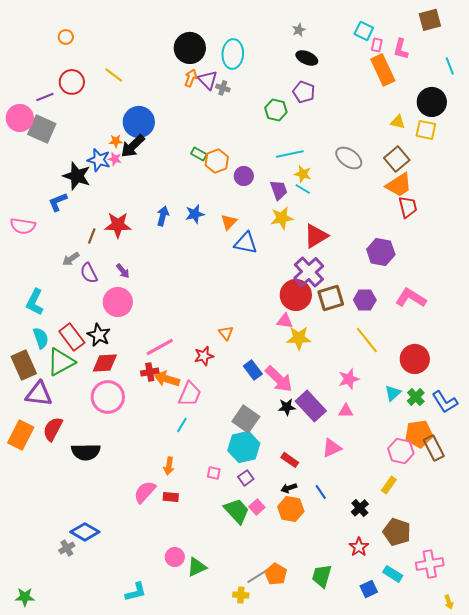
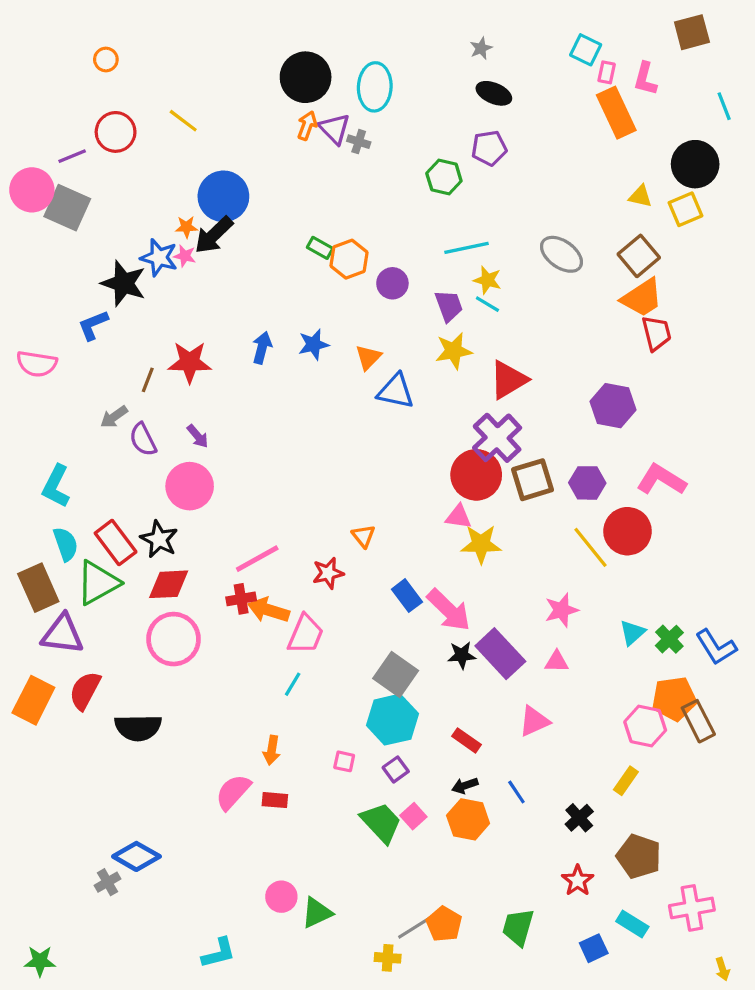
purple pentagon: (304, 92) -> (489, 148), turned -30
yellow square: (426, 130) -> (685, 209), turned -35
red circle: (415, 359) -> (628, 531), moved

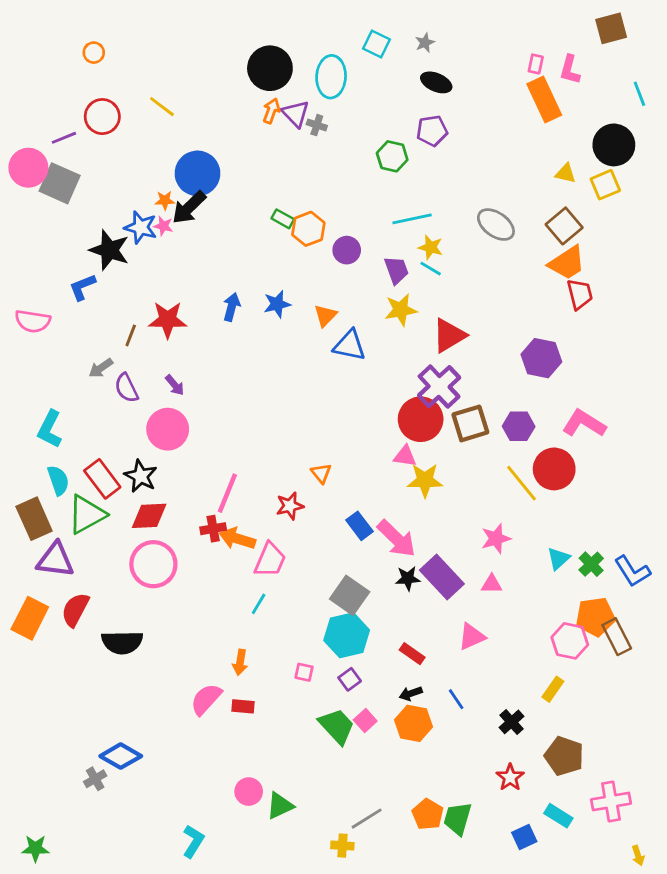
cyan square: (586, 50) -> (377, 44), moved
pink line: (257, 559) -> (227, 493), turned -39
orange pentagon: (444, 924) -> (428, 814), moved
cyan L-shape: (219, 953) -> (193, 841), turned -44

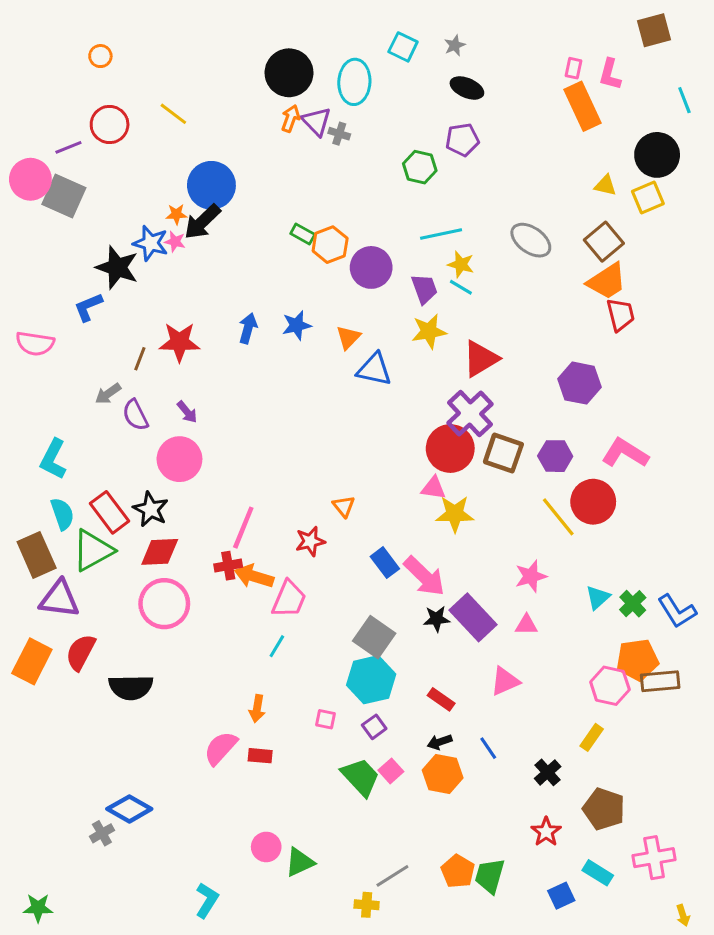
purple circle: (347, 250) -> (371, 267), size x1.4
brown square: (470, 423) -> (503, 453), turned 36
brown rectangle: (617, 637) -> (660, 681), turned -68

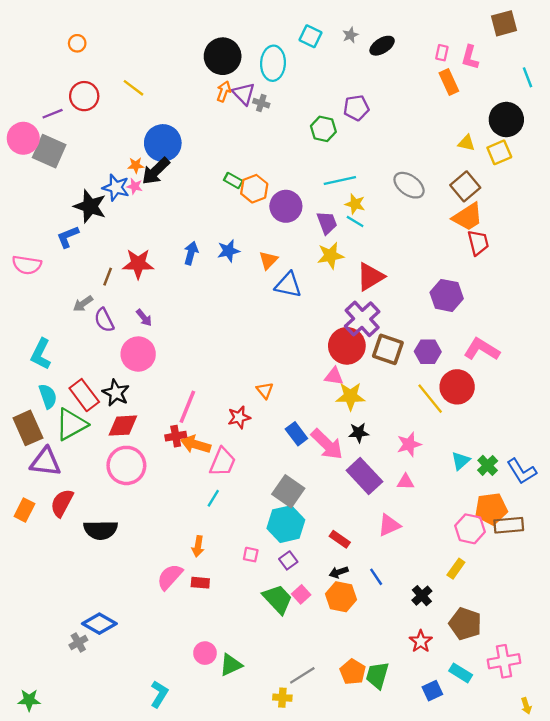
black ellipse: (467, 88) -> (382, 46), moved, turned -55
orange rectangle: (583, 106) -> (449, 82), size x0.7
black star: (437, 619) -> (359, 433), moved
orange rectangle: (32, 661) -> (24, 510), size x0.7

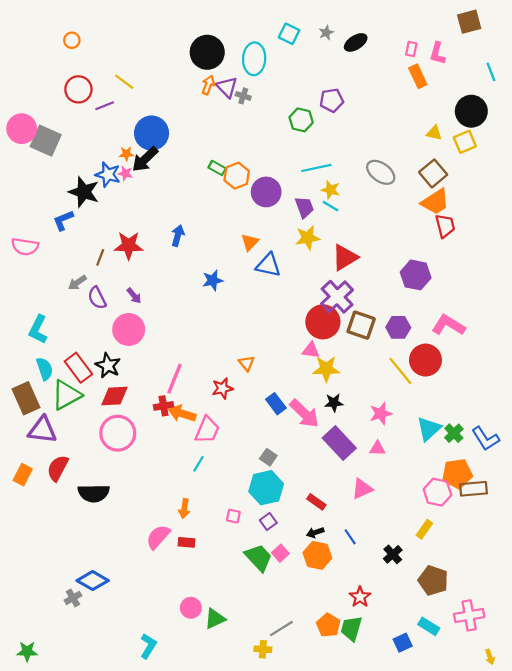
purple line: (53, 114) -> (105, 106), moved
blue star: (228, 251) -> (213, 280), moved
cyan triangle: (461, 461) -> (429, 429), size x1.4
gray square: (288, 491) -> (268, 457), size x0.6
red star: (421, 641) -> (360, 597), moved

